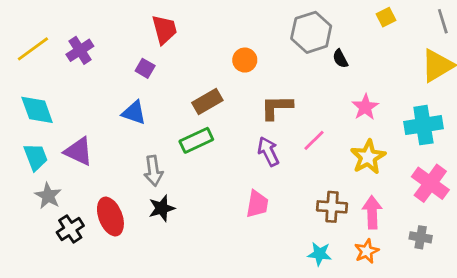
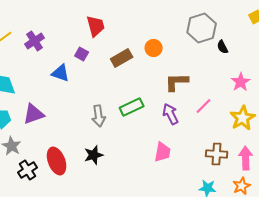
brown rectangle: (207, 102) -> (122, 58), moved
blue triangle: (134, 113) -> (61, 73), moved
green rectangle: (196, 140) -> (132, 107), moved
purple triangle: (79, 151) -> (34, 114), turned -45
gray arrow: (153, 171) -> (99, 116), moved

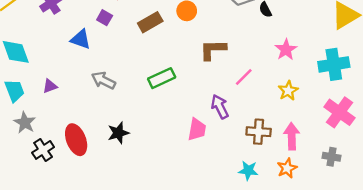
purple triangle: (34, 114) -> (50, 86), size x0.6
purple arrow: (171, 114) -> (220, 107), moved
gray arrow: (99, 116) -> (103, 80), moved, turned 125
yellow star: (243, 118) -> (288, 91), size x0.7

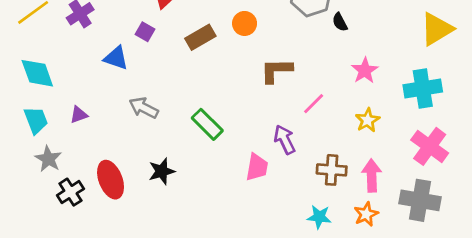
green rectangle: (162, 78) -> (207, 124), moved, turned 70
gray cross: (332, 157) -> (420, 200), size x1.8

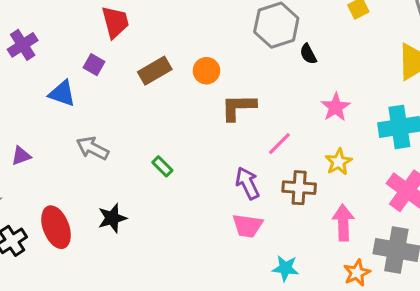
orange circle: (245, 23) -> (206, 71), moved
green rectangle: (207, 124) -> (162, 166), size x0.6
pink trapezoid: (257, 167) -> (247, 226), moved, turned 88
brown cross: (332, 170) -> (299, 188), moved
orange star: (366, 214) -> (357, 273), moved

